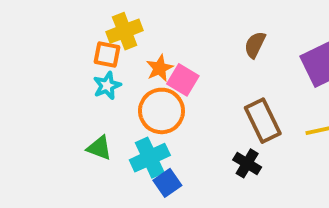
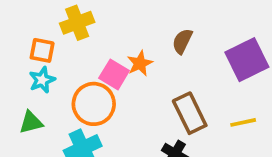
yellow cross: (125, 31) -> (77, 23), moved
orange star: (160, 68) -> (140, 63), moved
green triangle: (99, 148) -> (31, 122), moved, turned -35

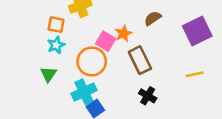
brown semicircle: (182, 41) -> (153, 18), turned 30
brown rectangle: (190, 113) -> (140, 60), moved
green triangle: (31, 122) -> (48, 74), turned -42

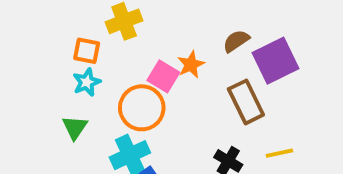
purple square: (197, 31) -> (275, 61), moved
brown rectangle: (140, 60) -> (246, 102), moved
yellow line: (195, 74) -> (279, 153), moved

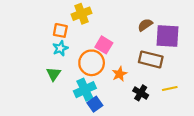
purple square: (275, 61) -> (167, 36), turned 30
orange star: (191, 65) -> (119, 74), moved
brown rectangle: (246, 102) -> (151, 59), turned -50

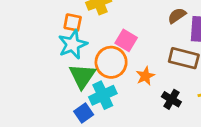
cyan star: (60, 48) -> (73, 44), size x1.5
green triangle: (54, 74) -> (82, 76), moved, size x1.5
blue square: (95, 104) -> (84, 113), moved

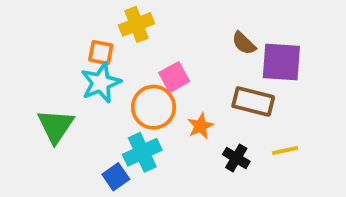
brown semicircle: (177, 16) -> (244, 43), turned -102
pink square: (126, 40) -> (174, 77), turned 30
green triangle: (82, 76) -> (56, 126), moved

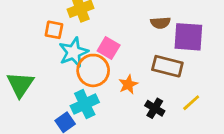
brown semicircle: (244, 43) -> (160, 23), turned -48
pink square: (174, 77) -> (109, 48), turned -30
cyan star: (101, 83) -> (74, 52), moved
yellow line: (285, 150) -> (191, 103), turned -30

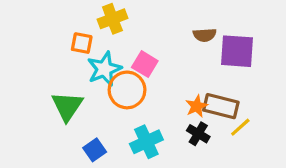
brown rectangle: (167, 66) -> (221, 106), moved
green triangle: (20, 84) -> (67, 106), moved
orange star: (128, 84) -> (197, 106), moved
cyan cross: (85, 104) -> (146, 142), moved

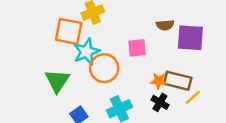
orange square: (82, 43) -> (69, 31), size x1.6
pink square: (145, 64) -> (137, 48), moved, turned -36
orange star: (197, 106) -> (159, 81), turned 30

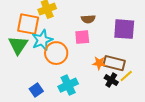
brown semicircle: (165, 25) -> (88, 19), moved
green triangle: (57, 81) -> (18, 45), moved
black cross: (160, 102) -> (111, 80), moved

